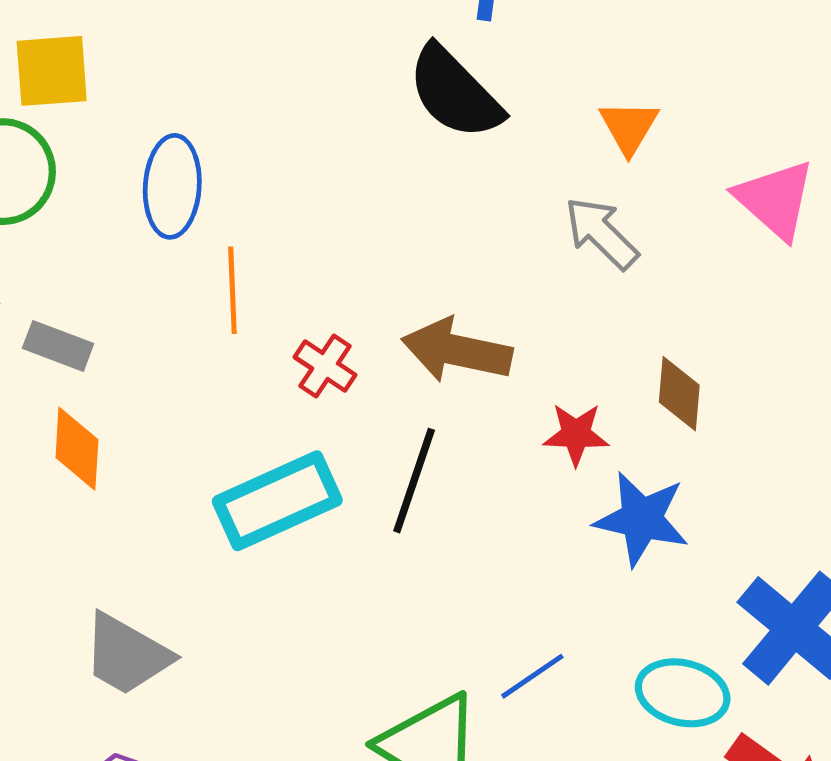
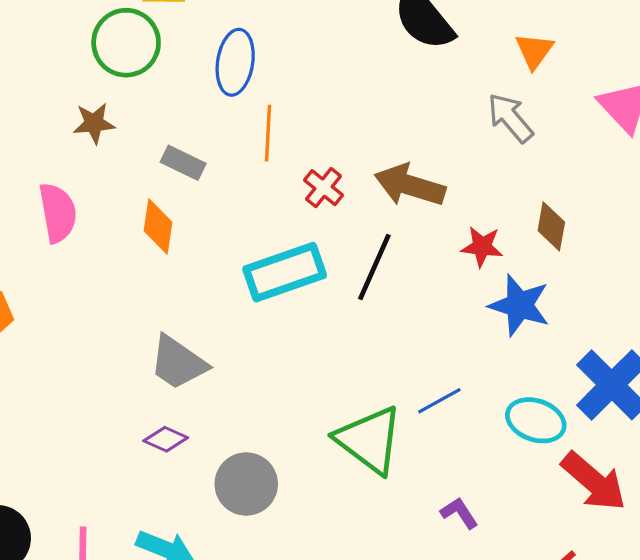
gray rectangle: (58, 346) -> (183, 163), moved

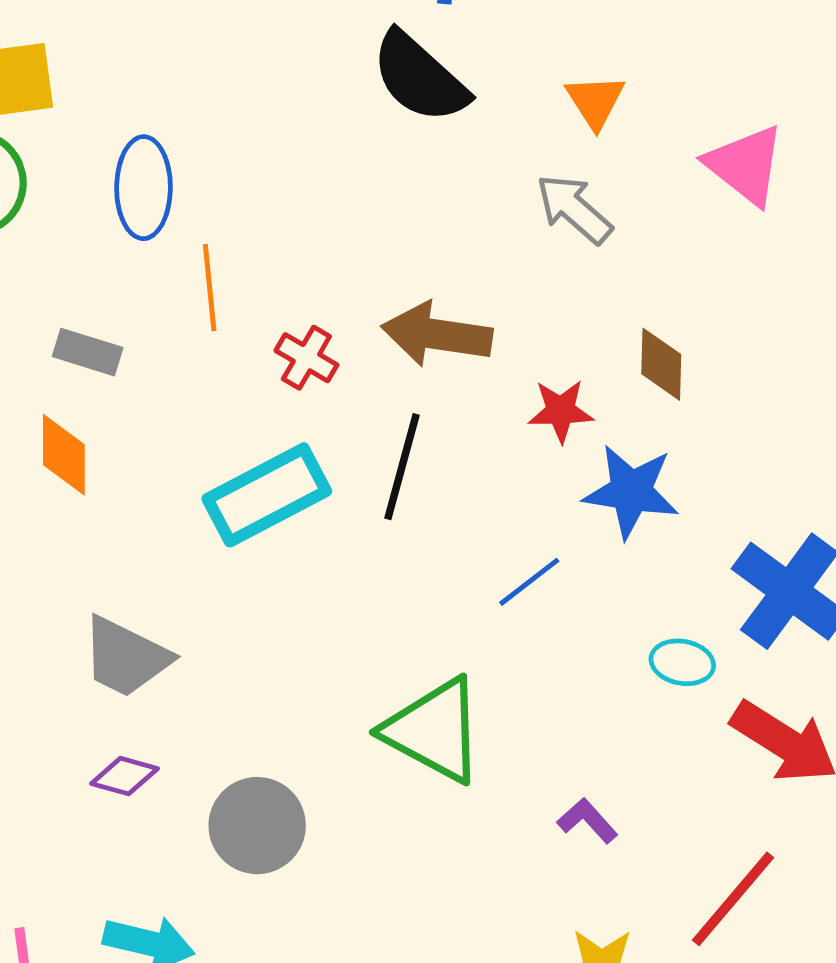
blue line: (439, 401) -> (529, 582), moved
cyan ellipse: (536, 420) -> (682, 662), size x0.7

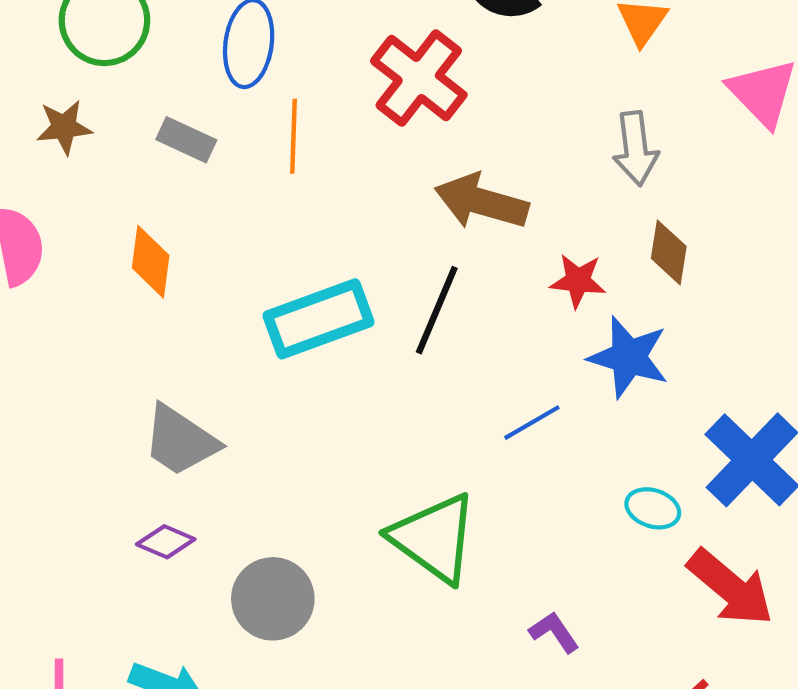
gray arrow: (574, 209) -> (636, 149), moved, turned -146
gray rectangle: (88, 352) -> (186, 140), moved
red cross: (306, 358) -> (419, 78), moved, size x1.8

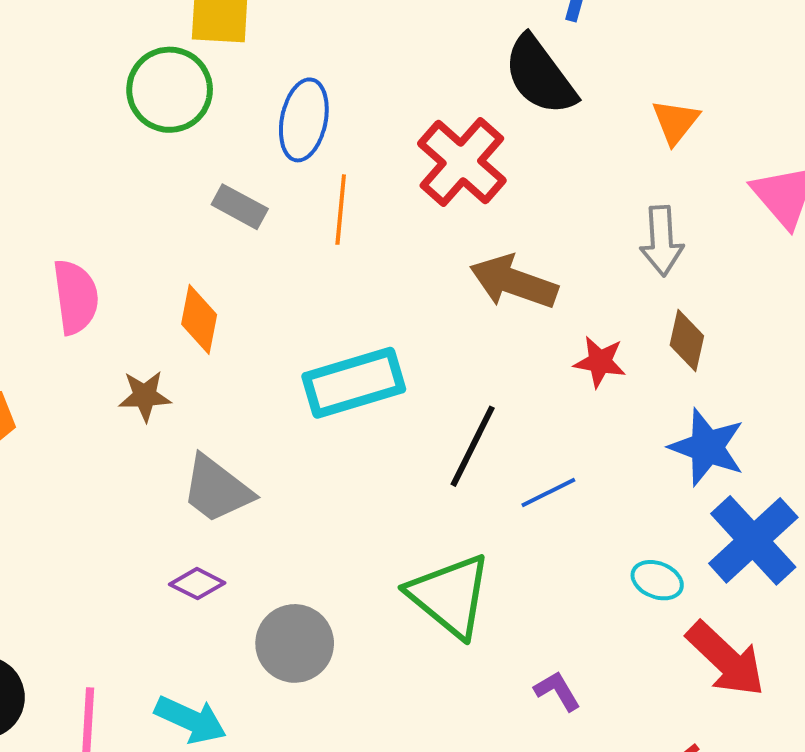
brown star: (64, 127) -> (145, 396), moved
black line: (437, 310) -> (473, 446), moved
blue star: (629, 357) -> (707, 447), moved

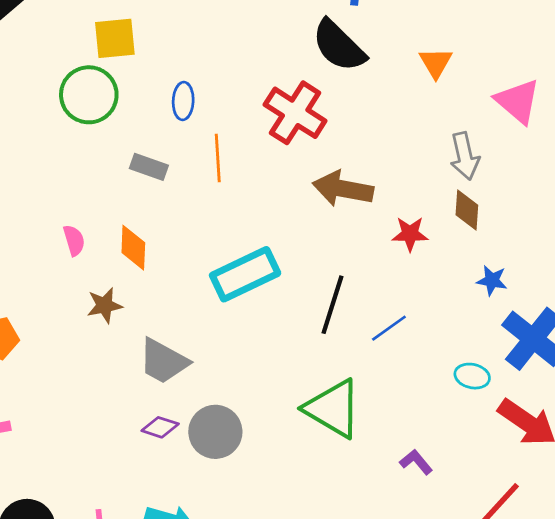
blue ellipse: (304, 120) -> (183, 101), size x0.7
gray arrow: (662, 241) -> (465, 156), moved
pink semicircle: (76, 297) -> (74, 240), moved, size x0.6
blue star: (707, 447) -> (492, 280), size x0.6
gray circle: (295, 643) -> (215, 432), moved

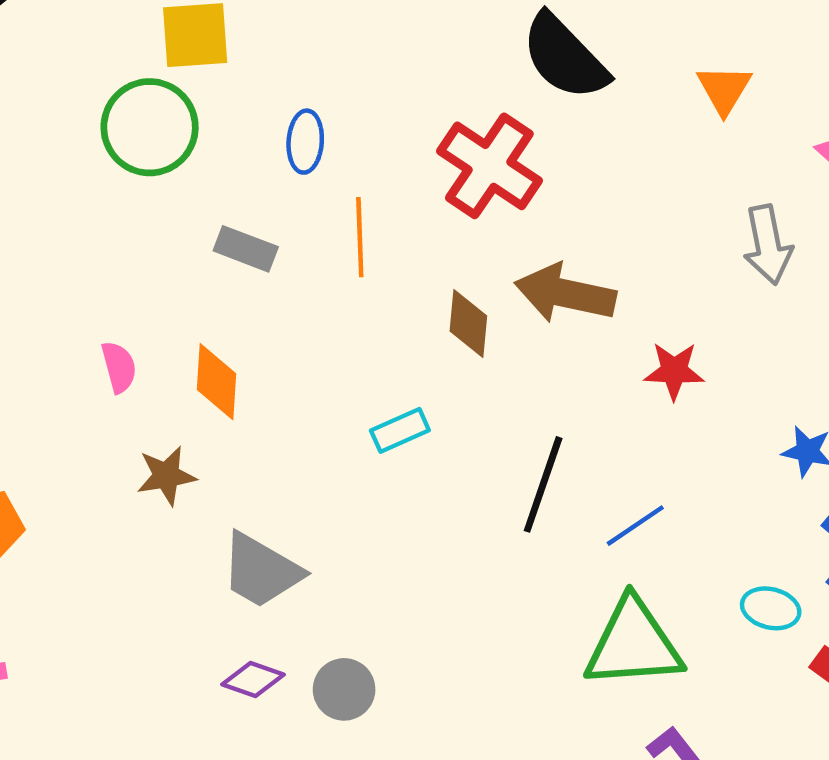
brown diamond: (467, 210) -> (468, 323), moved
cyan rectangle: (245, 274) -> (400, 430), size x0.5
green triangle: (333, 409) -> (633, 644), moved, turned -36
gray circle: (215, 432) -> (344, 689), size x0.7

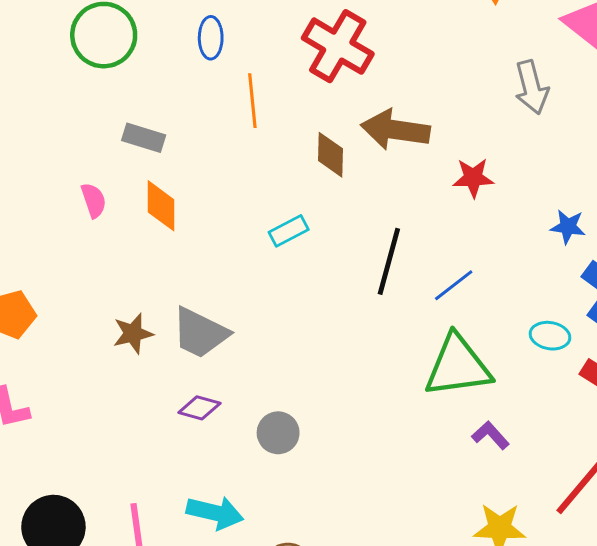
gray rectangle: (246, 249) -> (144, 138), moved
brown star: (166, 476) -> (133, 334), moved
gray circle: (344, 689) -> (278, 433), moved

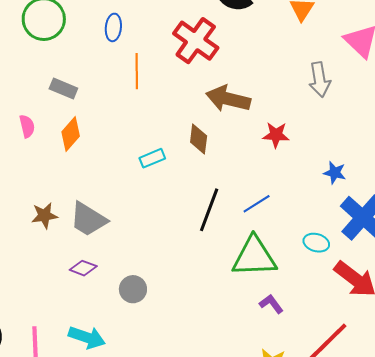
brown diamond: (330, 155) -> (199, 139), moved
orange diamond: (161, 206) -> (71, 134), turned 36
black line: (389, 261) -> (209, 210), moved

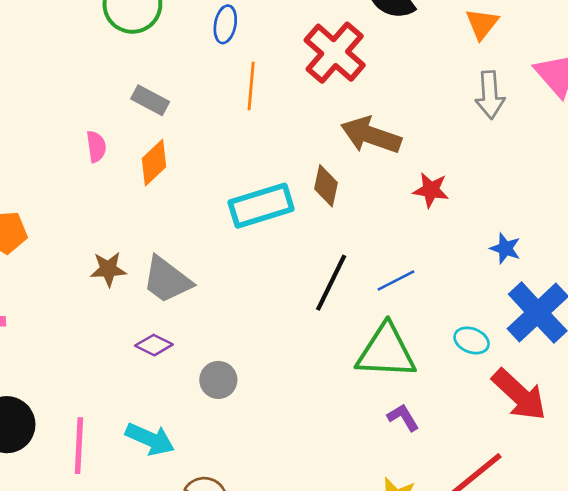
gray arrow: (320, 80) -> (490, 95), moved
cyan rectangle: (152, 158) -> (261, 206), size x1.8

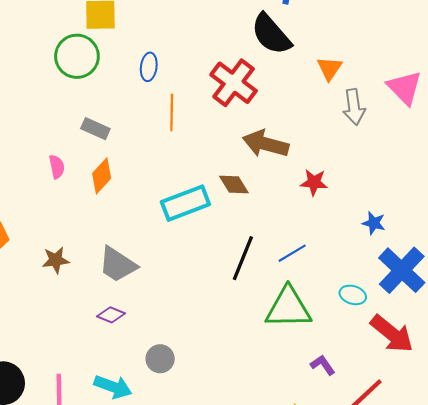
orange triangle: (482, 24) -> (329, 68), moved
brown diamond: (326, 186) -> (234, 185), turned -40
brown star: (108, 269) -> (56, 260), moved
gray circle: (218, 380) -> (160, 359), moved
purple L-shape: (403, 417) -> (323, 365), moved

